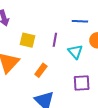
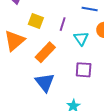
orange rectangle: (41, 70) -> (45, 52), size x1.5

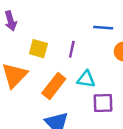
cyan triangle: (81, 38) -> (86, 79), moved, turned -42

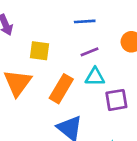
blue line: (103, 28) -> (85, 21), moved
purple line: (72, 49) -> (89, 52), moved, turned 63

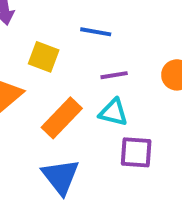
blue line: (85, 21) -> (96, 32), moved

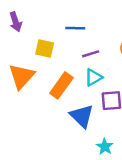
cyan triangle: (113, 112) -> (94, 77), turned -36
blue triangle: (61, 177) -> (82, 116), moved

